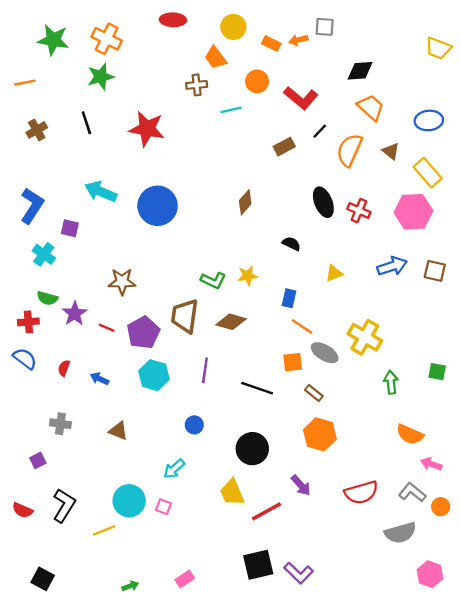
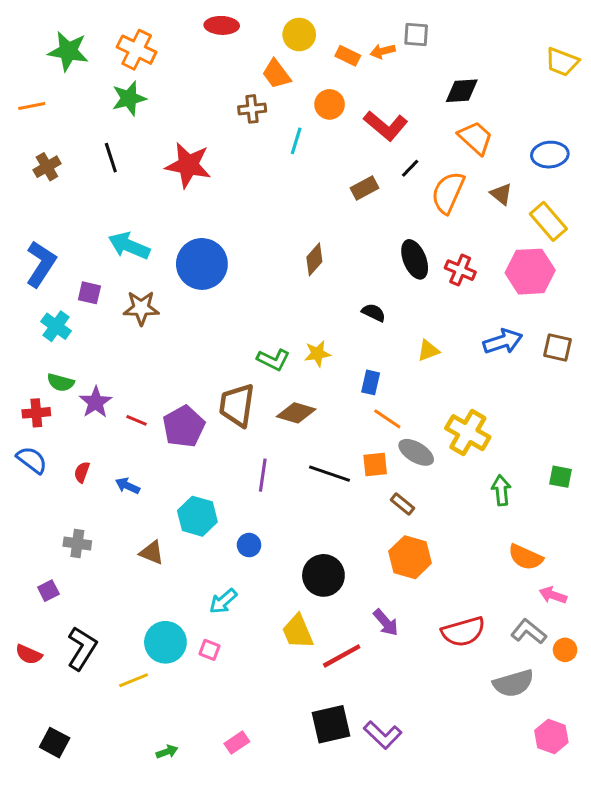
cyan line: (231, 110) -> (296, 141), turned -60
brown star: (122, 282) -> (141, 308), moved
cyan hexagon: (154, 375) -> (197, 516), moved
black line: (257, 388) -> (330, 474), moved

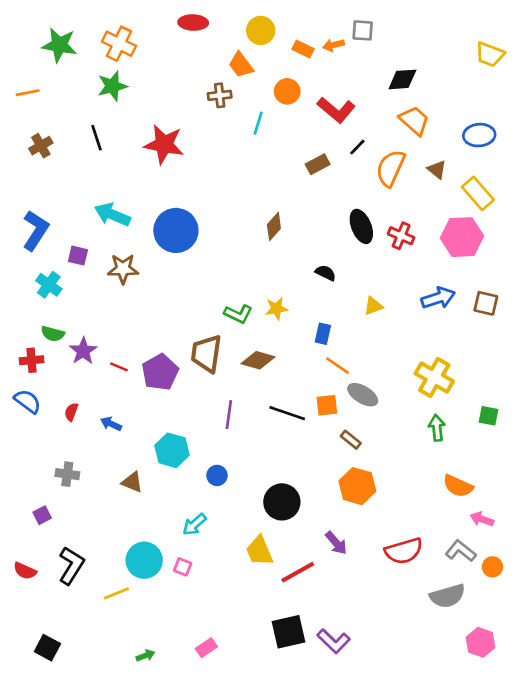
yellow cross: (468, 433) -> (434, 377), moved

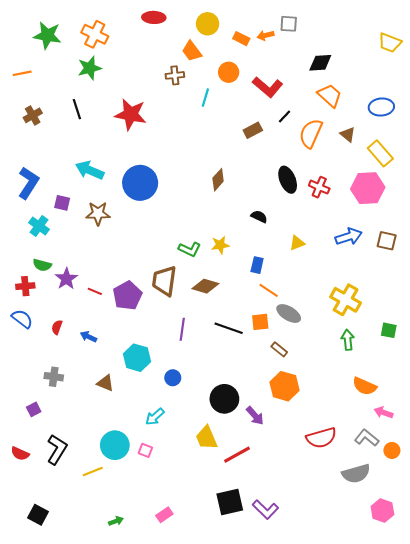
purple arrow: (336, 543) -> (255, 416), moved

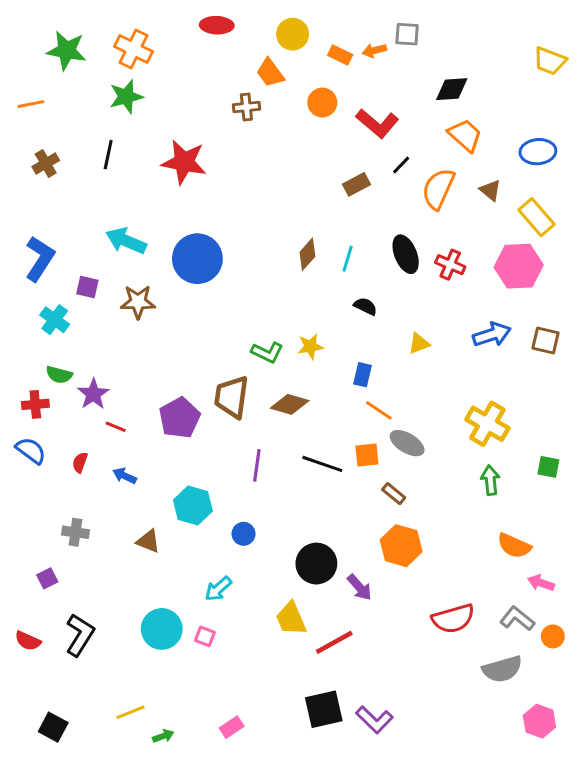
cyan line: (205, 98) -> (348, 259), moved
black line: (77, 109) -> (108, 155), turned 30
red line: (95, 291) -> (116, 427), moved
yellow line: (93, 472) -> (130, 712), moved

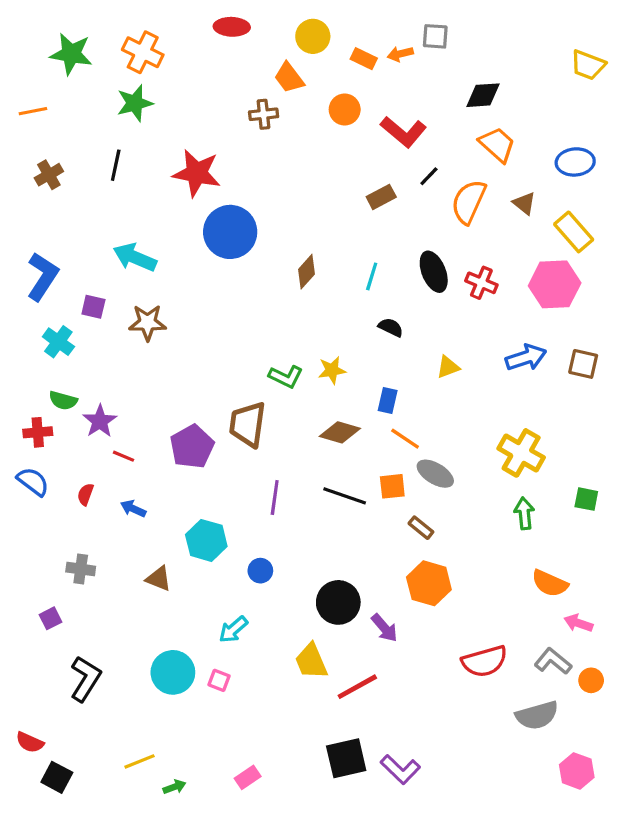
brown diamond: (307, 254) -> (306, 272), moved
blue circle: (197, 259) -> (230, 232), moved
brown diamond: (290, 404) -> (340, 432), moved
red semicircle: (28, 641) -> (30, 742), moved

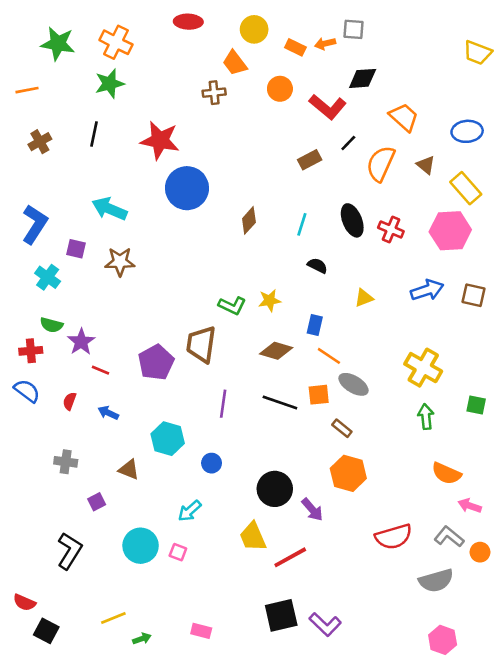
black diamond: (483, 95) -> (363, 78), moved
purple square: (50, 618) -> (97, 502), moved
pink hexagon: (577, 771) -> (443, 640), moved
pink rectangle: (248, 777) -> (201, 631), turned 48

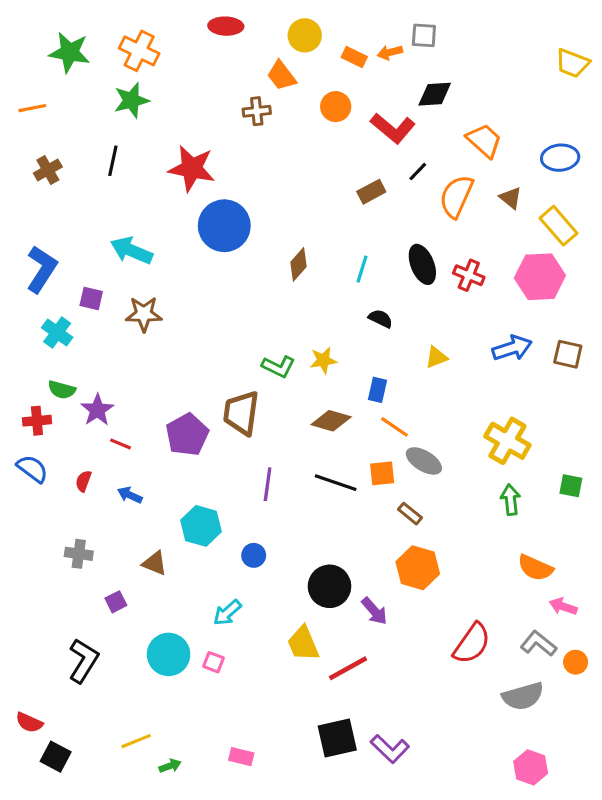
red semicircle: (394, 537) -> (472, 644), turned -39

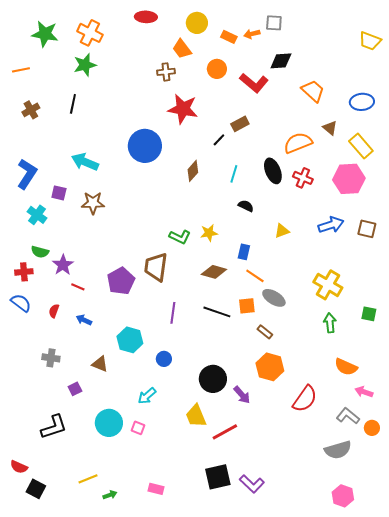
red star: (192, 168) -> (183, 109), moved
black line: (418, 172) -> (219, 140), moved
orange semicircle: (456, 196) -> (298, 143), moved, turned 44
red semicircle: (472, 644) -> (305, 399), moved
black L-shape: (83, 661) -> (54, 427), turned 40

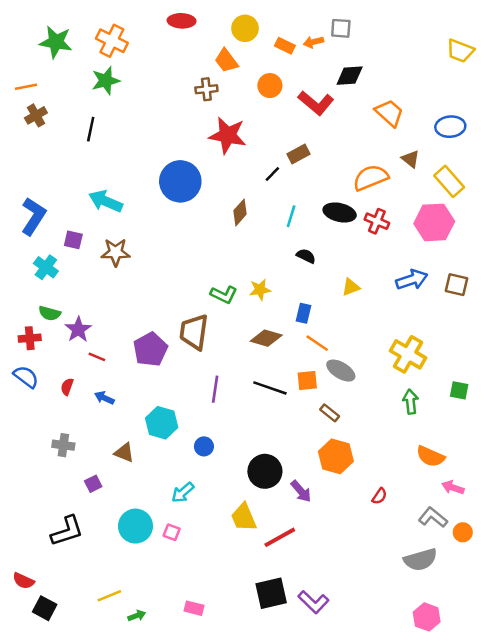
brown cross: (31, 110) -> (36, 115), moved
black ellipse: (273, 171) -> (340, 212), turned -55
red semicircle: (305, 399) -> (379, 496), size x0.5

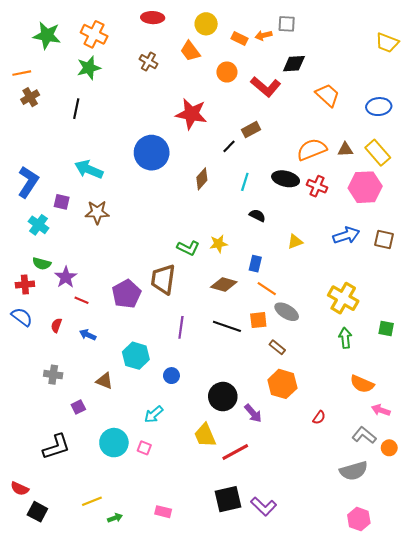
brown cross: (206, 89) -> (148, 62), moved, turned 36
brown triangle: (411, 159) -> (345, 149), moved, turned -42

